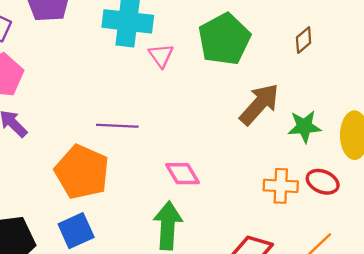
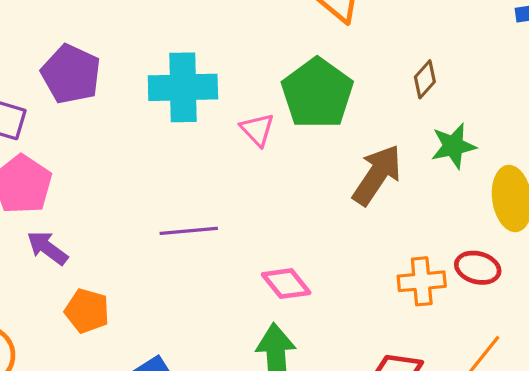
pink triangle: (161, 55) -> (257, 130), moved
green star: (304, 127) -> (453, 146), moved
orange pentagon: (82, 172) -> (87, 311), moved, size x0.6

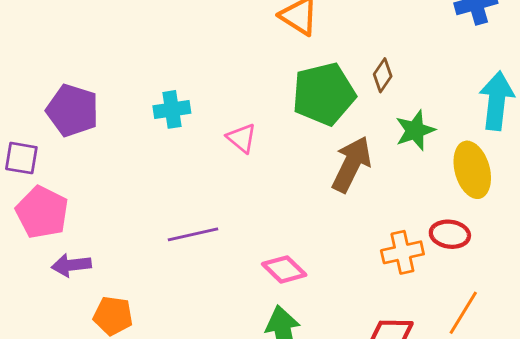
cyan cross: (183, 87) -> (172, 109), size x0.6
green pentagon: (317, 93) -> (324, 94), moved, turned 30
purple arrow: (47, 248) -> (71, 265), turned -36

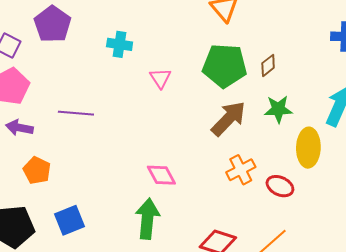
purple line: (193, 234) -> (76, 113), moved
orange cross: (402, 252) -> (241, 170), moved, turned -32

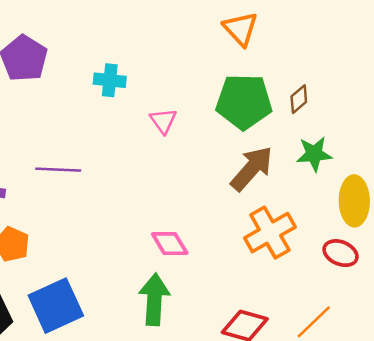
orange cross: (241, 170) -> (270, 233), size x1.4
red ellipse: (280, 186) -> (341, 253), moved
blue square: (70, 220) -> (56, 306), size x1.4

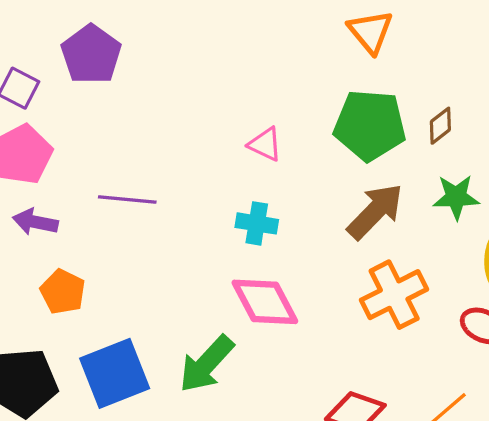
cyan cross: (110, 80) -> (257, 223), moved
pink triangle: (163, 121) -> (265, 144), turned -32
pink diamond: (170, 244) -> (265, 302), size x1.4
green arrow: (154, 299) -> (206, 364), moved, turned -144

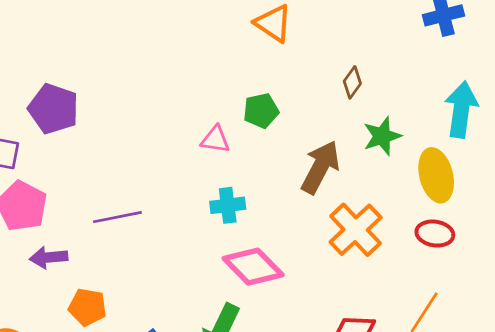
green pentagon: (370, 125) -> (261, 111), moved, size x0.6

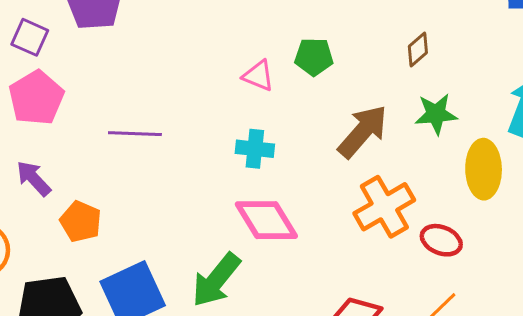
red ellipse: (435, 234) -> (441, 240), moved
purple arrow: (49, 257) -> (34, 178), moved, turned 39

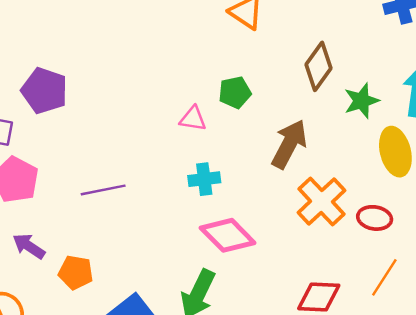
brown diamond: (418, 50) -> (318, 66), size x1.6
green star: (436, 114) -> (361, 101), moved

